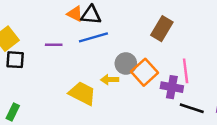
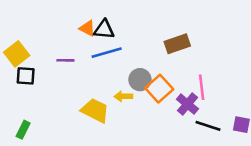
brown rectangle: (162, 29) -> (177, 44), turned 40
purple cross: (172, 87) -> (187, 104), turned 30

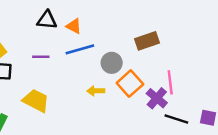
orange triangle: (87, 28) -> (74, 26), moved
black triangle: (104, 30) -> (47, 20), moved
gray circle: (140, 80) -> (112, 63), moved
yellow trapezoid: (95, 110) -> (36, 101), moved

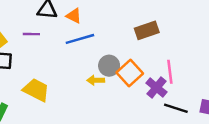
purple line: (41, 57) -> (31, 34), moved
gray circle: (112, 63) -> (109, 66), moved

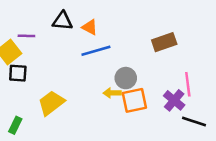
purple line: (31, 34) -> (26, 36), moved
orange square: (130, 73) -> (134, 100), moved, turned 30
yellow trapezoid: (36, 90) -> (51, 103), turned -64

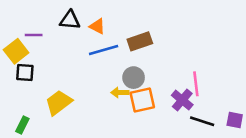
brown rectangle: (164, 42) -> (140, 41), moved

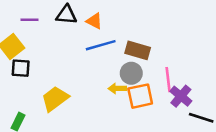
purple line: (34, 35) -> (29, 20), moved
brown rectangle: (140, 41) -> (138, 50), moved, turned 35
pink line: (196, 84) -> (168, 80), moved

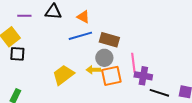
orange triangle: (94, 21) -> (83, 17), moved
purple cross: (181, 96) -> (143, 76), turned -30
yellow trapezoid: (55, 99) -> (63, 75), moved

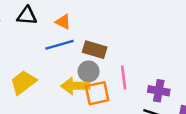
yellow arrow: (93, 70) -> (75, 86), size x1.6
yellow trapezoid: (63, 75) -> (23, 82), moved
purple cross: (143, 76) -> (159, 91), moved

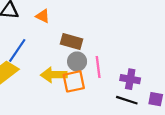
blue line: (60, 45) -> (17, 50), moved, turned -40
gray circle: (89, 71) -> (77, 61), moved

